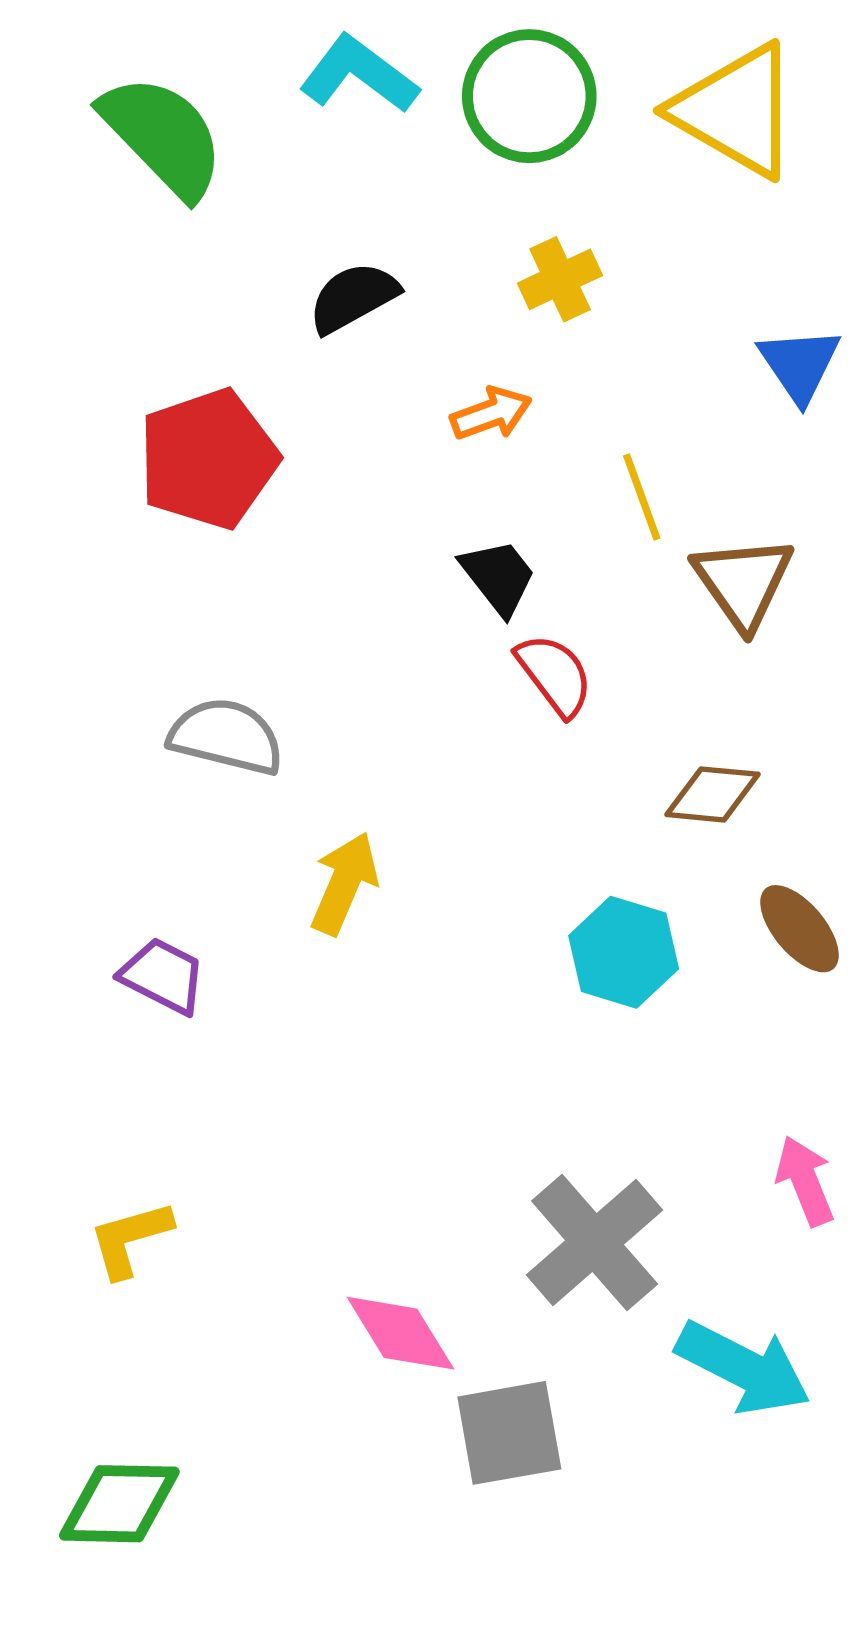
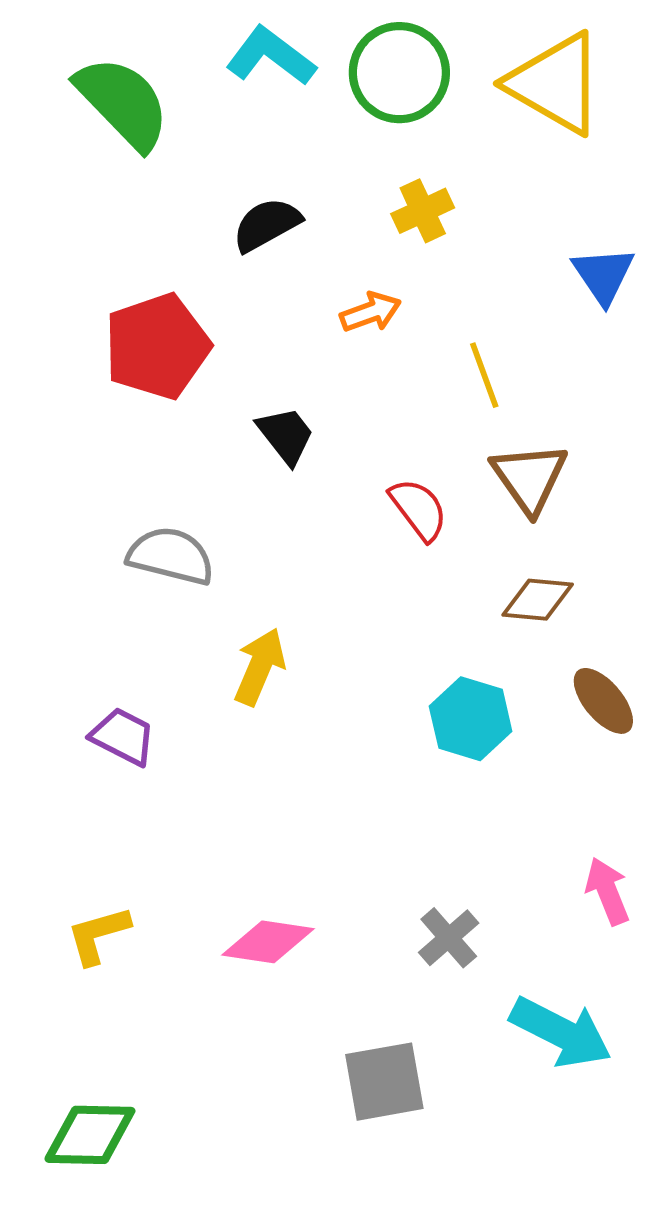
black trapezoid: (498, 577) -> (286, 435), moved
brown triangle: (743, 582) -> (529, 478), moved
gray cross: (595, 1242) -> (449, 938), size x0.6
pink diamond: (400, 1333) -> (268, 942), moved, turned -50

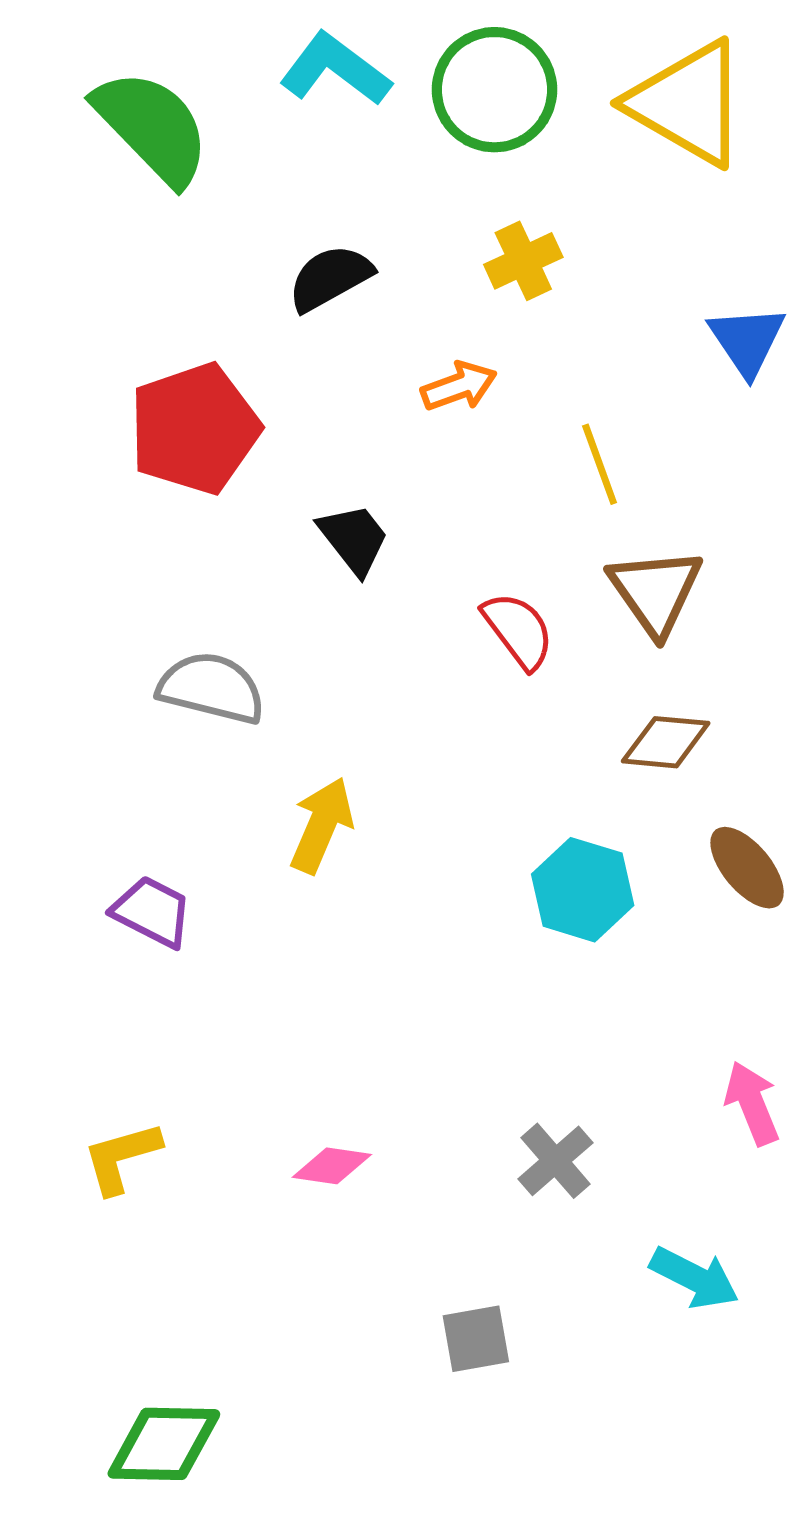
pink diamond: (268, 942) -> (332, 1166), size x0.7
cyan arrow: (561, 1032) -> (694, 1278), size x0.7
gray square: (384, 1082) -> (476, 1339), size x0.7
green diamond: (90, 1135) -> (164, 1444), moved

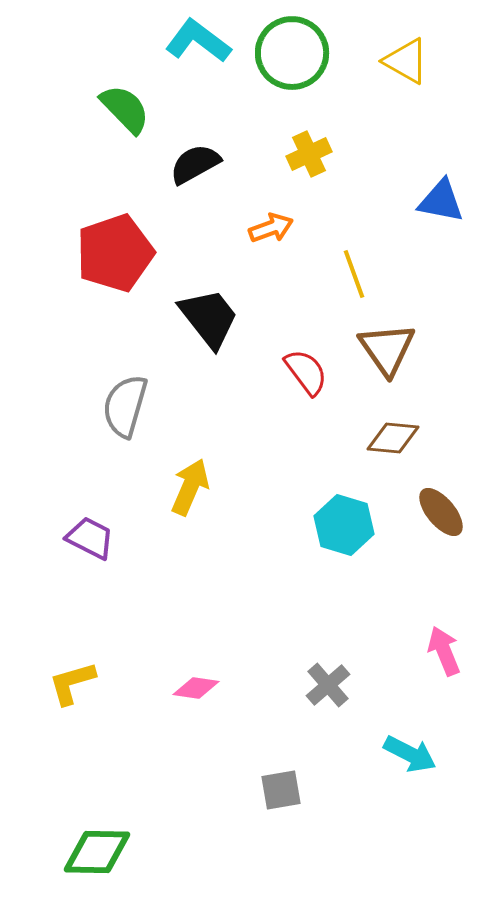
yellow triangle: (688, 103) -> (406, 61), size x0.6
green semicircle: (152, 127) -> (125, 109), moved, size x0.7
blue triangle: (747, 341) -> (441, 201), turned -45
black trapezoid: (354, 539) -> (209, 318), size x1.4
gray semicircle: (211, 688) -> (125, 406), turned -88

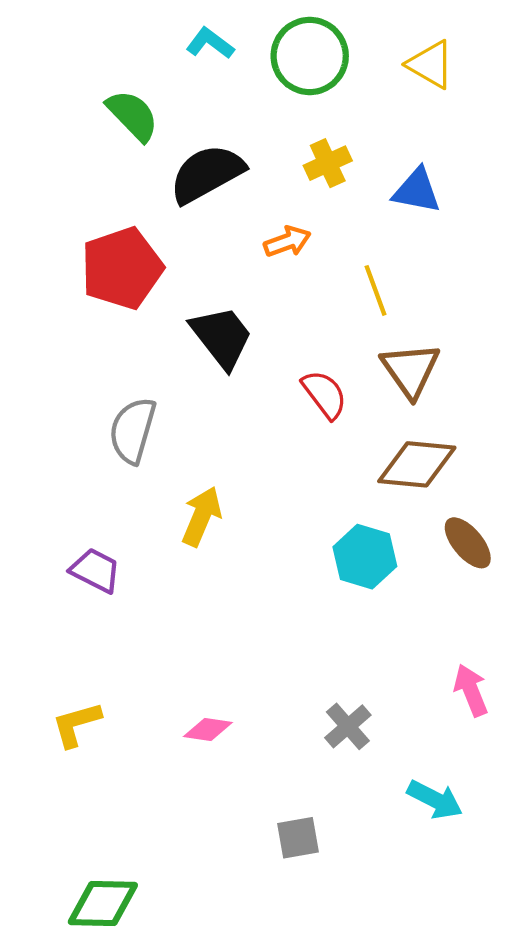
cyan L-shape: (198, 41) -> (210, 43), size x0.7
black semicircle: (195, 164) -> (207, 174), size x1.4
blue triangle: (441, 201) -> (417, 191), moved
brown diamond: (393, 438) -> (417, 464), size x1.4

